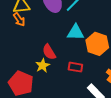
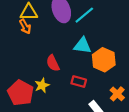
yellow star: (43, 66) -> (42, 85), moved

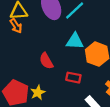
yellow star: (42, 85) -> (38, 93), moved

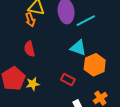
red semicircle: (46, 61) -> (29, 49), moved

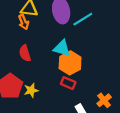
cyan triangle: (78, 48) -> (62, 48), moved
orange hexagon: (95, 65) -> (70, 63), moved

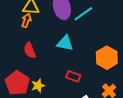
orange arrow: (24, 22) -> (26, 20), turned -136
orange hexagon: (70, 63) -> (107, 58), moved

